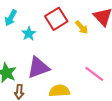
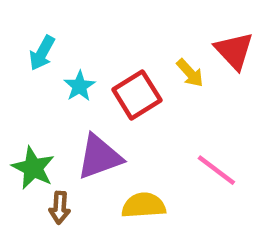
red square: (56, 19) -> (137, 95), moved

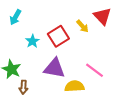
cyan star: (80, 86) -> (32, 41), moved
purple triangle: (99, 157) -> (54, 68), moved, turned 30
yellow semicircle: (144, 205) -> (74, 86), moved

